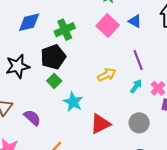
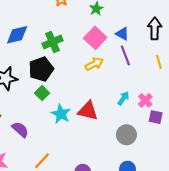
purple line: (138, 60) -> (125, 56), moved
yellow arrow: (107, 75) -> (94, 64), moved
red triangle: (100, 124) -> (88, 111), moved, turned 40

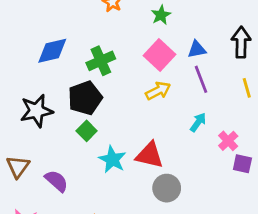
blue triangle: (122, 34) -> (197, 49), turned -40
cyan arrow: (123, 98) -> (198, 122), moved
gray circle: (126, 135) -> (167, 188), moved

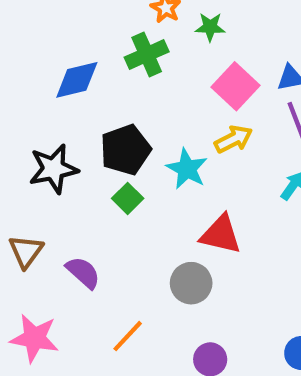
green star: (161, 15) -> (210, 27), moved, turned 30
green cross: (101, 61) -> (147, 54), moved
cyan star: (112, 159) -> (187, 169), moved
gray circle: (167, 188) -> (191, 283), moved

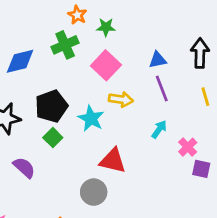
pink square: (236, 86) -> (106, 65), moved
yellow arrow: (233, 139) -> (121, 99), turned 35
purple semicircle: (83, 273) -> (24, 168), moved

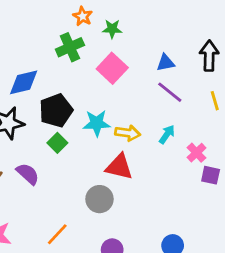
blue diamond: (20, 61) -> (24, 82), moved
purple line: (162, 88) -> (170, 92), turned -30
yellow arrow: (121, 99) -> (128, 133), moved
cyan star: (91, 118) -> (97, 123), turned -30

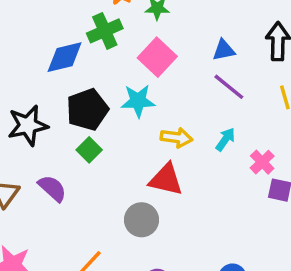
blue diamond: (24, 82) -> (65, 57), moved
cyan star: (97, 123) -> (138, 101), moved

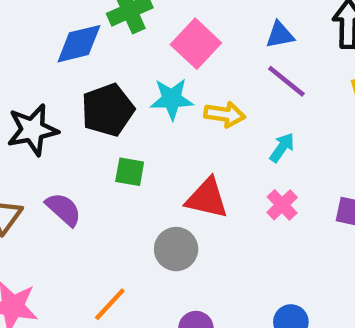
yellow arrow: (176, 138) -> (225, 114), moved
green square: (89, 150) -> (130, 172), moved, turned -35
pink cross: (262, 162) -> (282, 205), moved

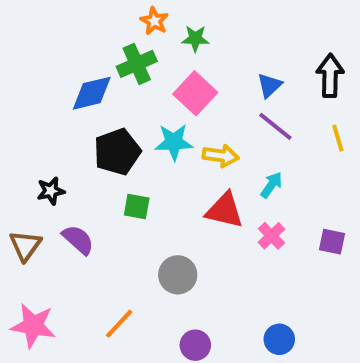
blue triangle: (280, 35) -> (270, 85), turned -32
black star: (33, 130) -> (51, 191), moved, size x0.6
red triangle: (207, 198) -> (225, 210), moved

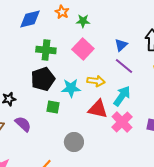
green cross: (137, 64) -> (46, 50), moved, turned 30
blue diamond: (92, 93) -> (30, 19), moved
cyan star: (174, 142) -> (71, 88), moved
cyan arrow: (271, 185) -> (122, 96), size x1.5
pink cross: (271, 236) -> (122, 122), size x1.5

